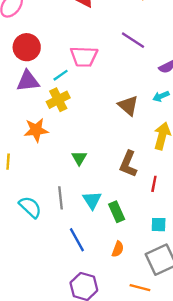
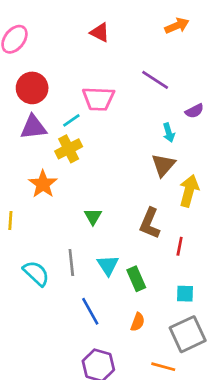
cyan arrow: (161, 96) -> (169, 133), moved, turned -84
brown triangle: (128, 106) -> (163, 165), moved, turned 30
orange star: (36, 130) -> (43, 184), turned -30

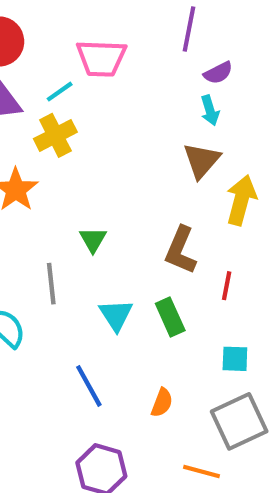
purple line: (155, 80) -> (189, 29), turned 68
purple semicircle: (194, 111) -> (218, 73), moved
gray line: (71, 262) -> (51, 284), moved
green rectangle: (136, 279) -> (170, 317), moved

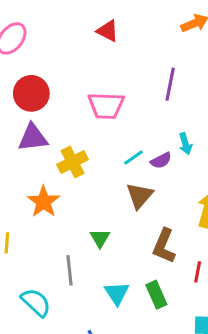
purple semicircle: (218, 73) -> (161, 160), moved
cyan line: (60, 92) -> (134, 157), moved
brown triangle: (202, 160) -> (140, 196), moved

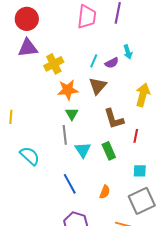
pink trapezoid: (106, 106) -> (87, 17), moved, turned -85
cyan line: (134, 157) -> (94, 61), turned -32
orange star: (44, 202) -> (68, 90), moved, turned 30
brown L-shape: (164, 246) -> (114, 119), turned -40
gray line: (69, 270) -> (65, 135), moved

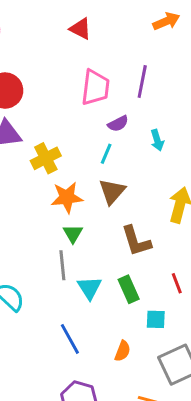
purple semicircle: (112, 63) -> (118, 124), moved
red line: (136, 136) -> (177, 283), moved, turned -32
cyan square: (140, 171) -> (156, 319), moved

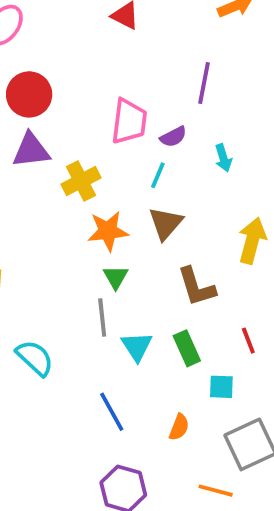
pink trapezoid: (95, 87) -> (129, 121), moved

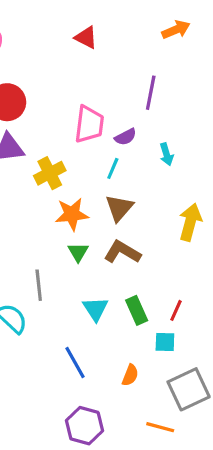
brown L-shape: (196, 287) -> (122, 252), moved, turned 138
gray line: (102, 318) -> (39, 285), moved
red line: (248, 341) -> (176, 310), moved, turned 45

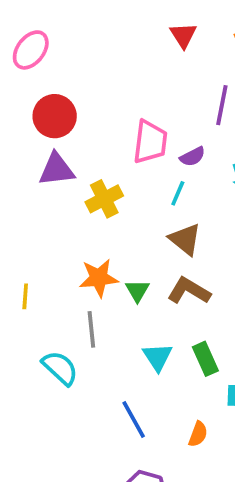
red triangle: (86, 38) -> (183, 35), moved, turned 30
brown triangle: (119, 208) -> (185, 239), turned -32
orange star: (72, 214) -> (99, 278), moved

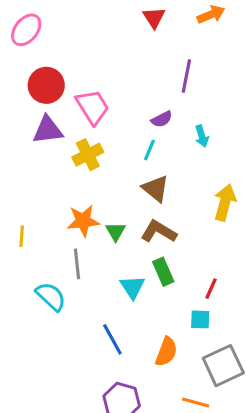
pink trapezoid: (150, 142) -> (92, 107), moved, turned -39
green rectangle: (205, 359) -> (163, 272), moved
orange semicircle: (198, 434) -> (166, 352), size x1.4

